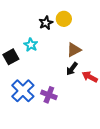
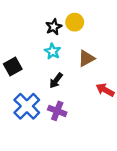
cyan star: (31, 45) -> (52, 51), moved
black arrow: (72, 69) -> (56, 81), moved

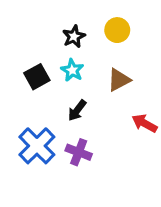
yellow circle: (75, 22) -> (117, 30), moved
black square: (13, 67) -> (37, 77), moved

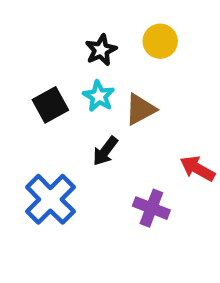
brown triangle: (119, 80) -> (140, 109), moved
purple cross: (79, 152) -> (151, 208), moved

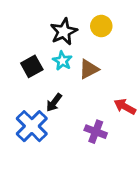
black star: (101, 50) -> (64, 32), size x1.4
black arrow: (105, 151) -> (54, 102), moved

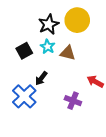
yellow circle: (101, 26) -> (77, 20), size x1.5
brown triangle: (89, 69) -> (68, 53), turned 42

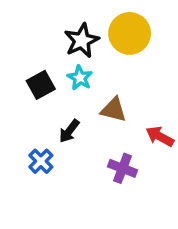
brown triangle: (68, 53) -> (114, 110), moved
blue cross: (24, 96) -> (41, 161), size x0.6

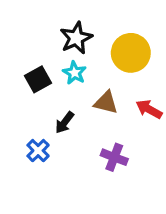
yellow circle: (130, 33) -> (131, 53), moved
red arrow: (160, 136) -> (149, 109), moved

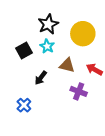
blue cross: (38, 151) -> (24, 105), moved
purple cross: (114, 157) -> (79, 91), moved

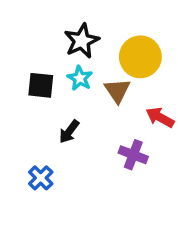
black square: (24, 50) -> (41, 85), turned 35
brown triangle: (67, 65) -> (117, 91), moved, turned 42

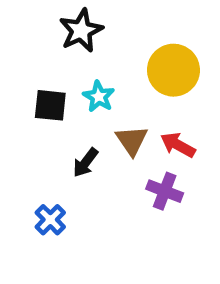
black star: (82, 41) -> (81, 31), moved
brown triangle: (117, 91) -> (132, 141), moved
red arrow: (160, 117) -> (178, 145), moved

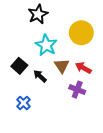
cyan star: (99, 97) -> (46, 45), size x1.5
black square: (50, 105) -> (19, 66), moved, turned 35
black arrow: (86, 162) -> (40, 76), turned 96

